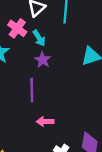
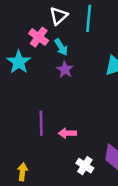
purple line: (32, 90) -> (41, 123), moved

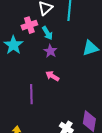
pink cross: (39, 37) -> (29, 25), turned 35
pink arrow: (67, 133) -> (52, 76), moved, turned 32

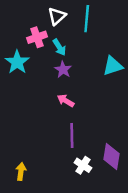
purple line: (31, 94) -> (72, 135), moved

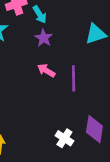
purple line: (72, 135) -> (74, 78), moved

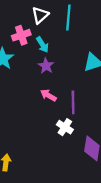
white cross: (64, 138) -> (65, 127), moved

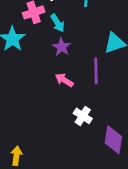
purple line: (73, 102) -> (96, 71), moved

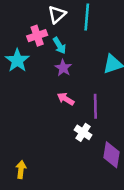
purple line: (96, 71) -> (95, 106), moved

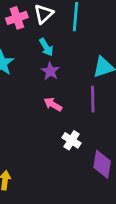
pink cross: (37, 36) -> (17, 18), moved
purple line: (95, 106) -> (93, 99), moved

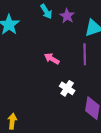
purple star: (50, 71) -> (67, 16), moved

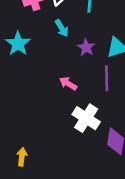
purple star: (67, 16) -> (86, 47), moved
white cross: (67, 88) -> (86, 118), size x1.5

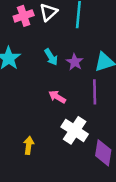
cyan arrow: (62, 28) -> (51, 57), moved
yellow arrow: (22, 157) -> (29, 145), moved

